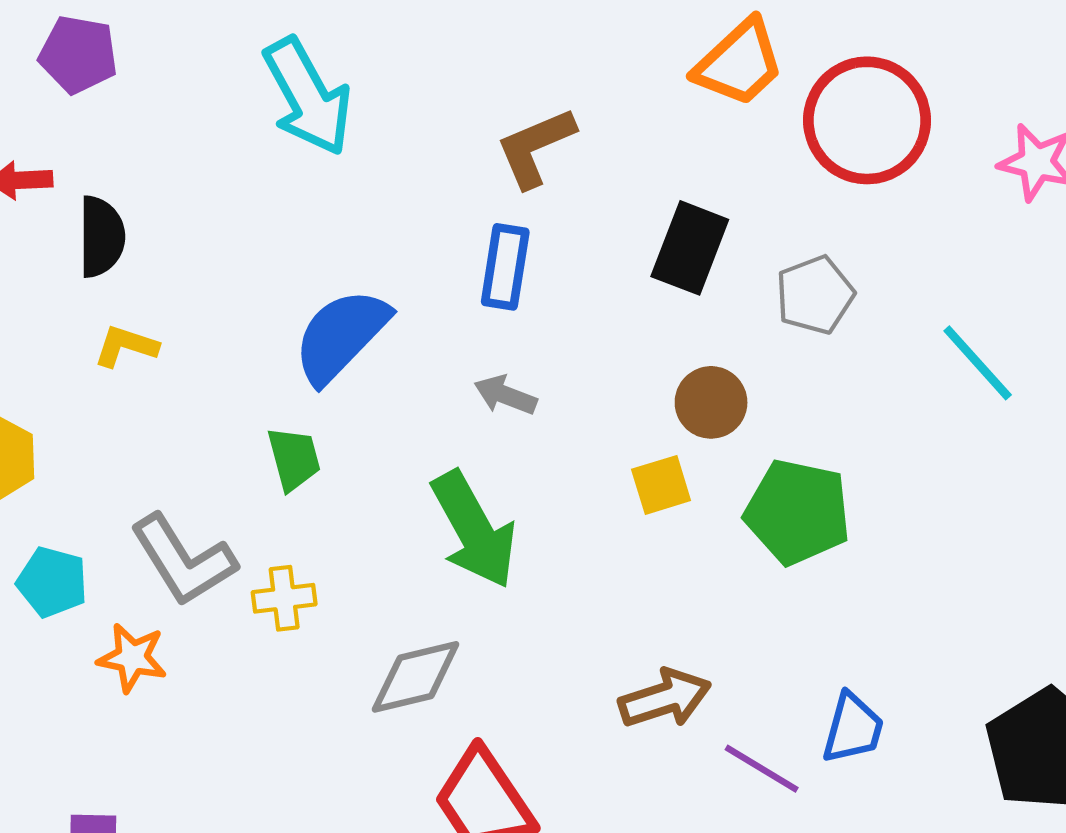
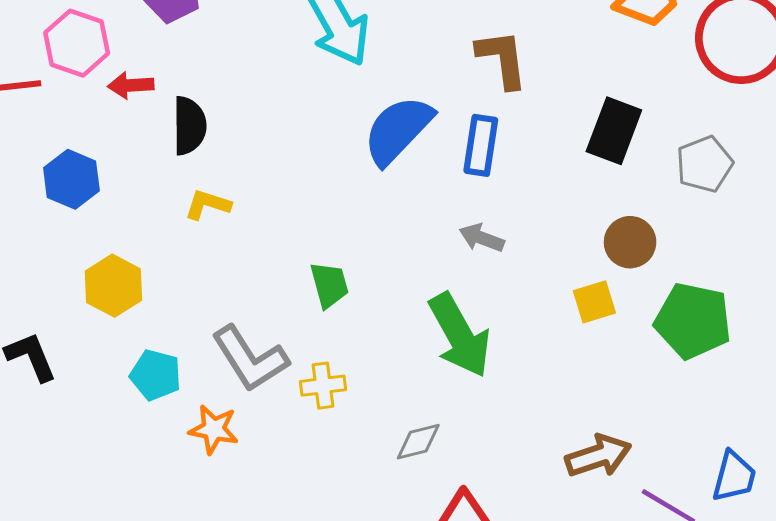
brown L-shape: (535, 147) -> (502, 59), turned 106
blue semicircle: (341, 336) -> (398, 130), moved
gray diamond: (416, 677) -> (418, 442), size x0.7

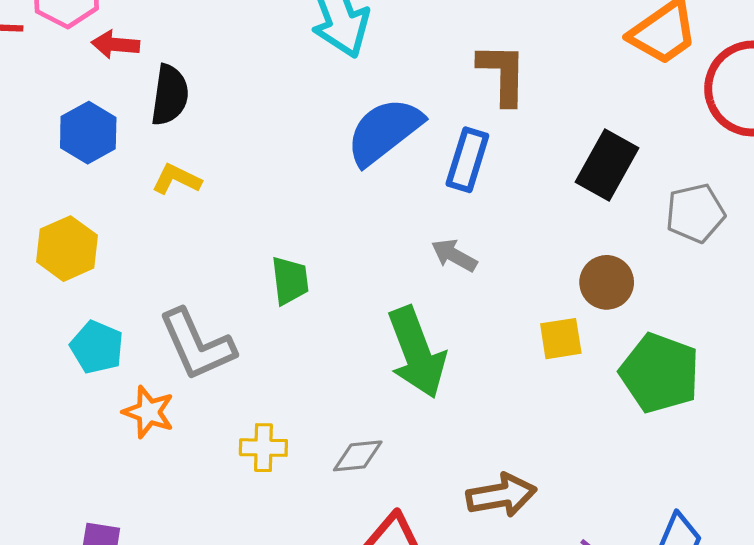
blue hexagon: (71, 179) -> (88, 133), moved
yellow cross: (323, 386) -> (263, 448), moved
brown arrow: (598, 456) -> (501, 495), moved

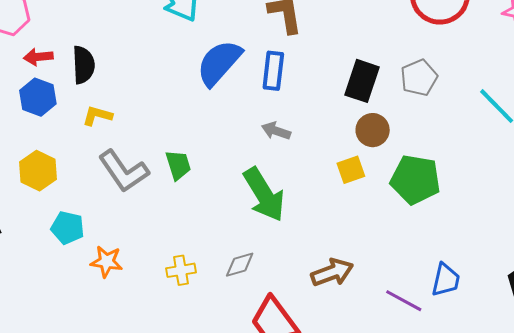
red arrow: (115, 44) -> (38, 57), moved
black rectangle: (607, 165) -> (362, 81), moved
gray L-shape: (197, 345) -> (124, 171), moved

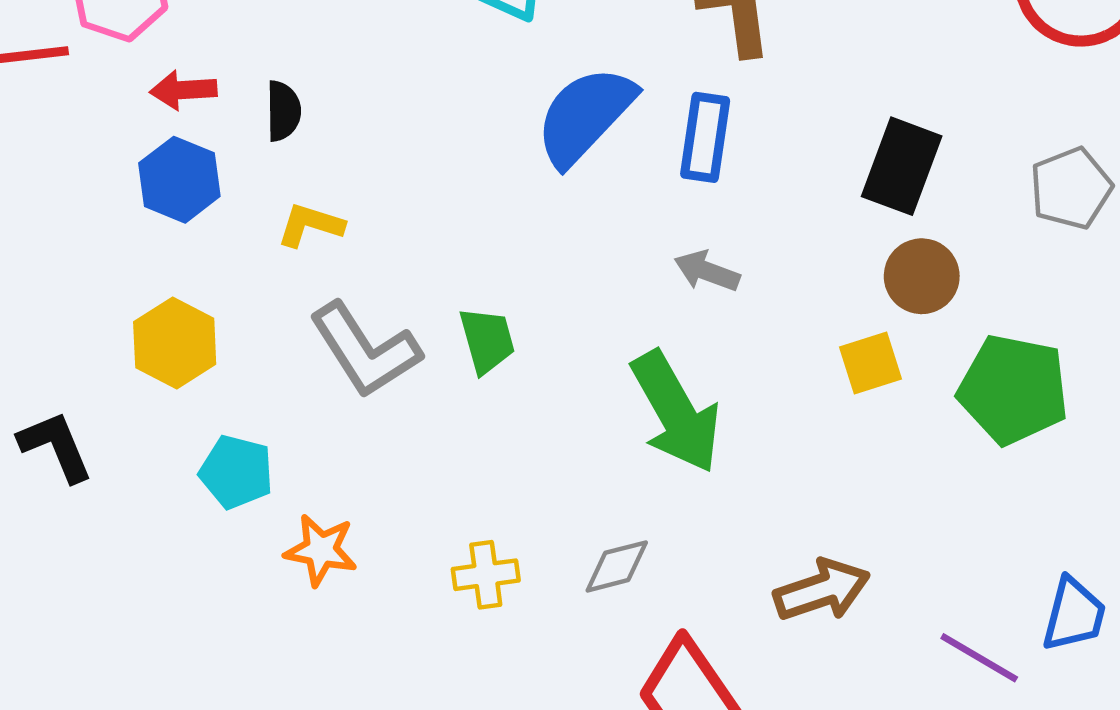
black semicircle: (83, 65) -> (283, 111), size x0.7
gray pentagon: (419, 78) -> (1071, 188), moved

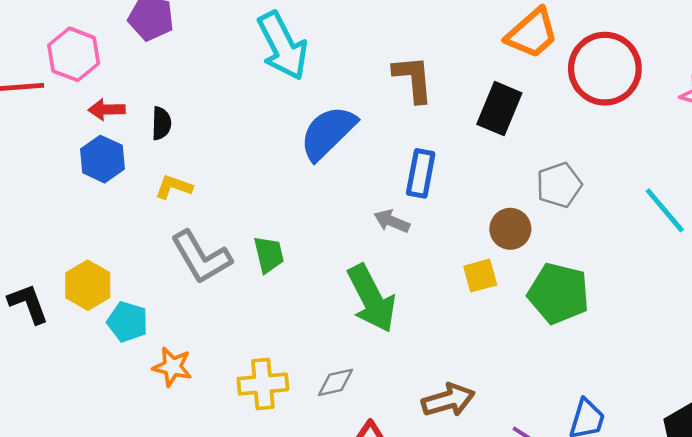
blue rectangle: (705, 137) -> (421, 173), moved
black rectangle: (902, 166) -> (499, 109), moved
gray pentagon: (1071, 188) -> (559, 185), moved
yellow hexagon: (175, 343) -> (88, 285), moved
yellow cross: (486, 575) -> (263, 384), size x1.4

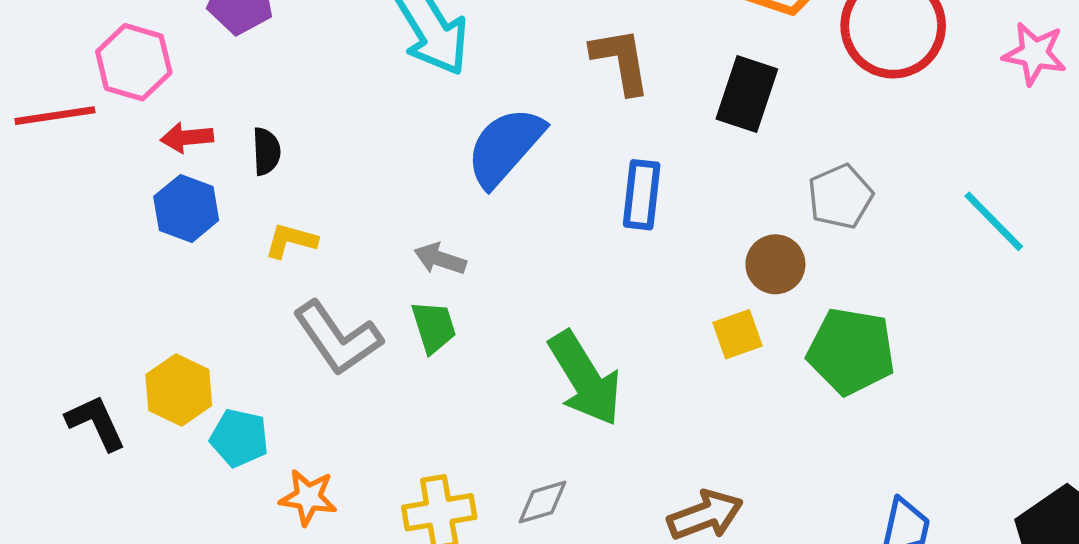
gray arrow: (392, 221) -> (440, 259), moved

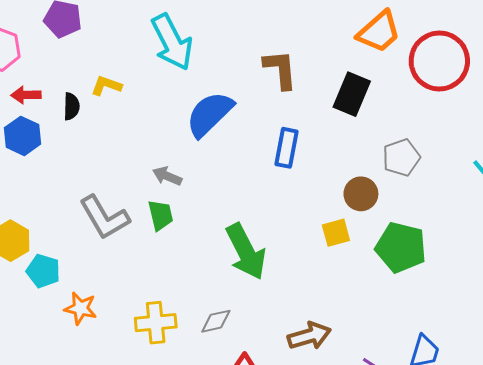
yellow L-shape: (291, 241) -> (106, 86), moved

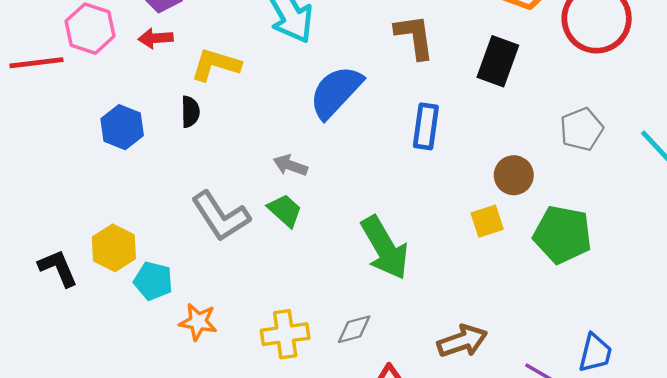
yellow L-shape: (106, 86) -> (216, 65), size x1.4
red arrow: (26, 95) -> (156, 38), moved
black semicircle: (71, 106) -> (190, 112), moved
gray pentagon: (401, 158) -> (582, 129), moved
green trapezoid: (161, 215) -> (285, 211), turned -32

